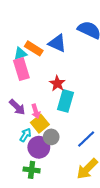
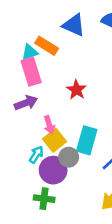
blue triangle: (57, 43) -> (74, 25), moved
cyan rectangle: (66, 101) -> (87, 140), moved
purple arrow: (17, 107) -> (26, 103), moved, turned -66

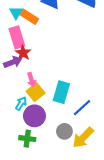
cyan triangle: (30, 52) -> (16, 13), moved, turned -40
red star: (76, 90) -> (23, 53), moved
gray circle: (69, 157) -> (64, 131), moved

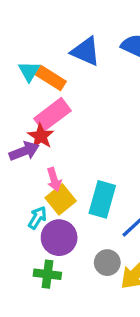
pink rectangle: (17, 37) -> (52, 115), moved, turned 70

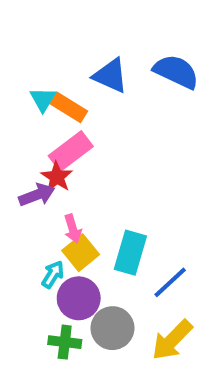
gray circle: (107, 263) -> (112, 328), moved, size x1.4

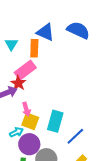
orange rectangle: (69, 107) -> (34, 48), moved, turned 60
yellow square: (81, 253) -> (30, 121), turned -30
cyan arrow: (53, 274) -> (16, 132), turned 32

